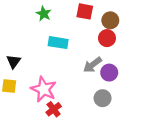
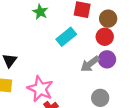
cyan rectangle: (58, 43) -> (66, 37), moved, turned -48
purple circle: (109, 73) -> (107, 59), moved

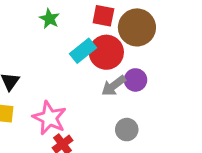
brown circle: (108, 19) -> (137, 27), size x1.6
red circle: (105, 37) -> (106, 52), moved, size x1.5

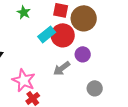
gray arrow: (114, 86) -> (62, 68), moved
gray circle: (127, 130) -> (95, 88), moved

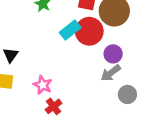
gray arrow: (62, 68) -> (111, 73), moved
pink star: (24, 80) -> (43, 85), size x0.7

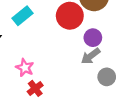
cyan rectangle: (70, 30) -> (22, 16), moved

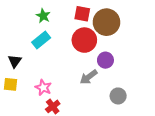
gray arrow: (91, 56) -> (89, 77), moved

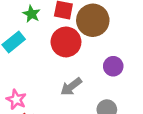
green star: (43, 16) -> (32, 14), moved
purple circle: (105, 60) -> (113, 66), moved

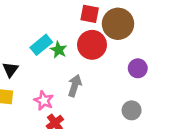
green star: (32, 14) -> (59, 50), moved
gray arrow: (71, 87) -> (75, 86), moved, turned 145

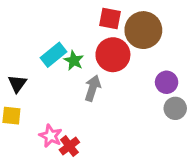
gray arrow: (75, 86) -> (93, 88), moved
pink star: (44, 100) -> (51, 136), moved
gray circle: (132, 110) -> (175, 108), moved

